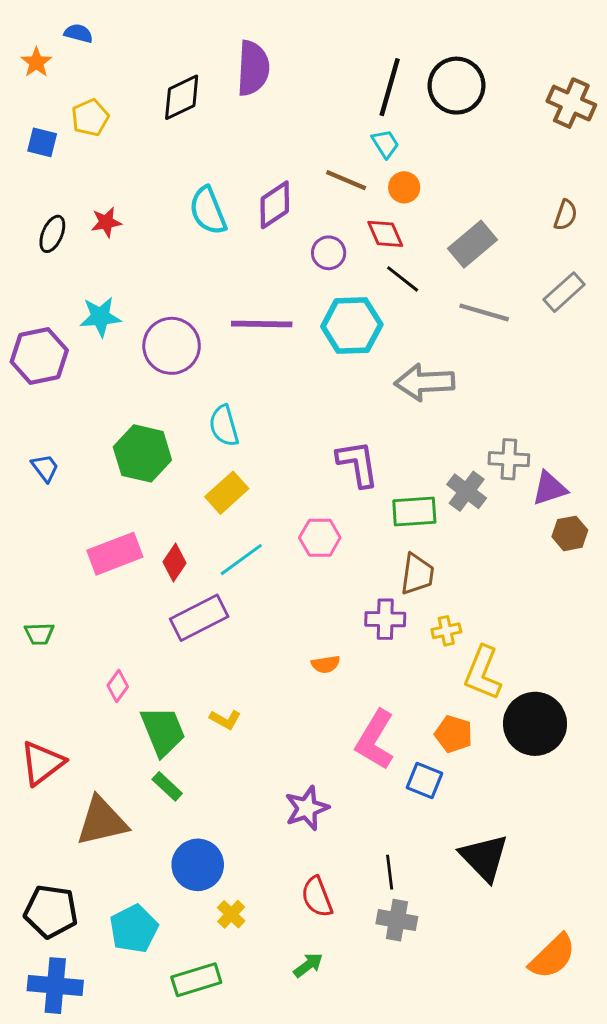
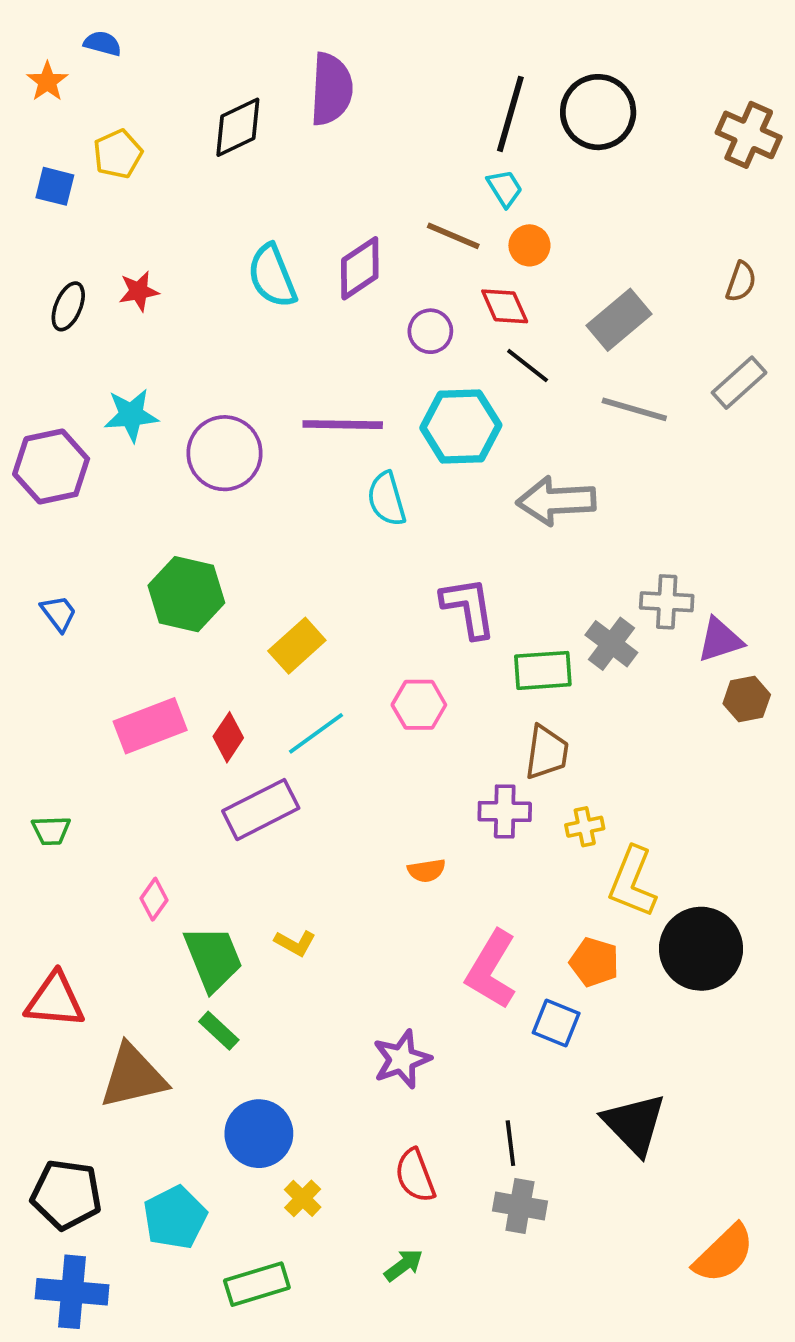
cyan semicircle: (224, 426) -> (387, 499), moved
red triangle: (42, 763) -> (55, 1000), turned 42

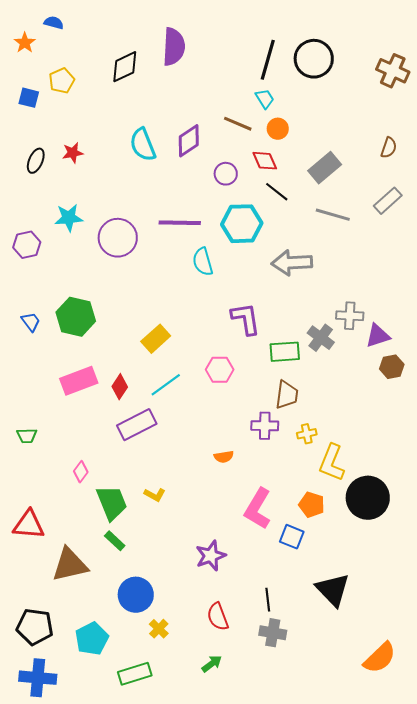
purple hexagon: (51, 467) -> (27, 245), size x0.7
green hexagon: (186, 594) -> (76, 317), moved

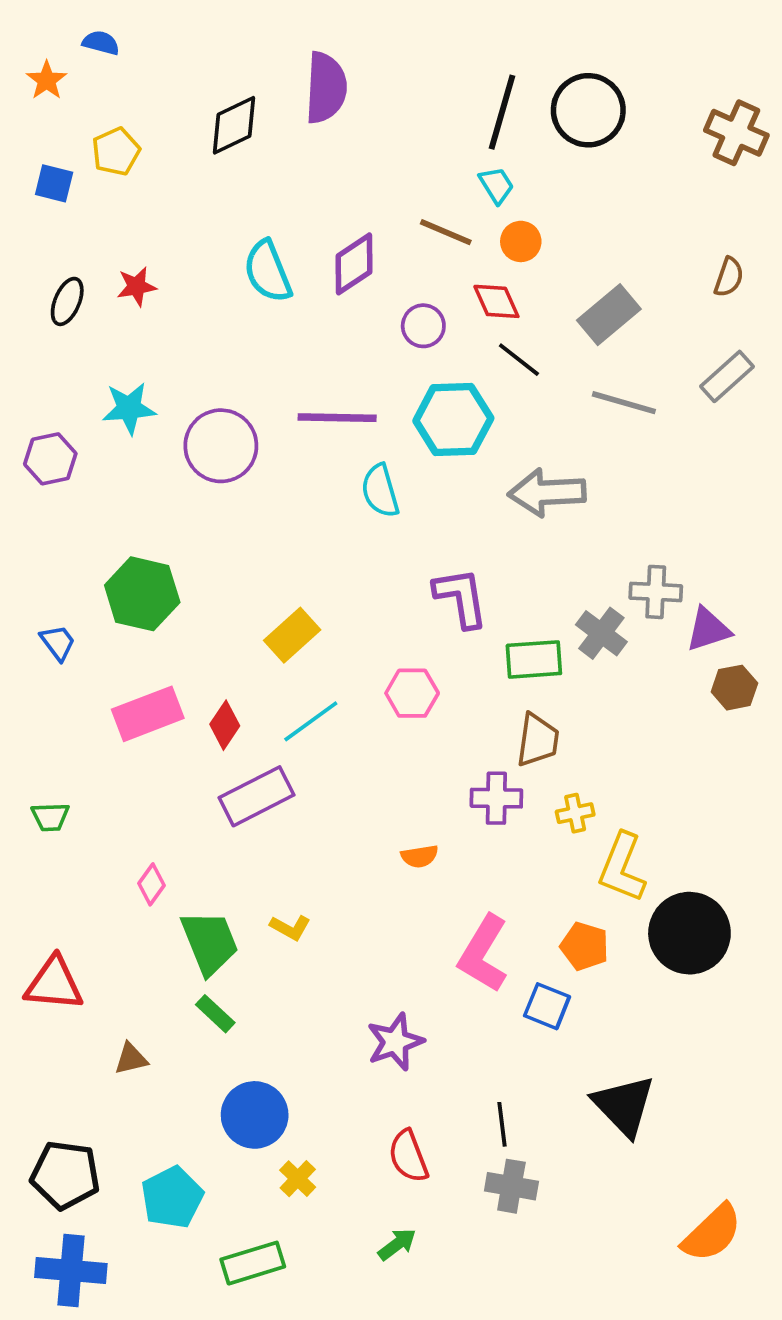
blue trapezoid: (31, 322) -> (58, 643), moved
brown triangle: (70, 565) -> (131, 1059), size x0.5

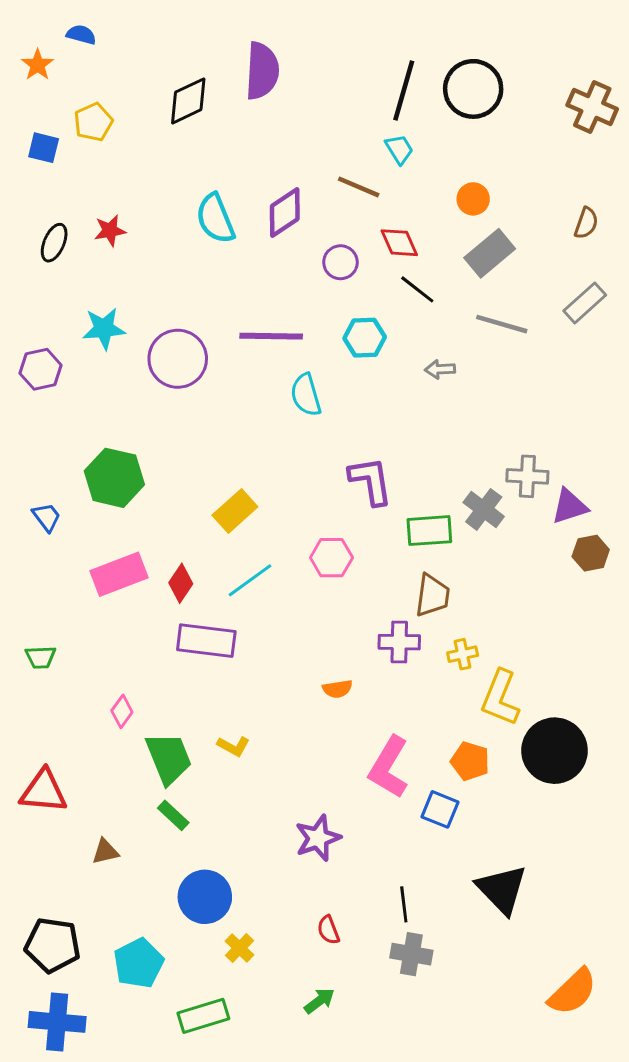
orange circle: (521, 241) -> (473, 199), moved
cyan hexagon: (453, 420) -> (365, 338), size x0.7
gray arrow: (547, 493) -> (440, 369), moved, size x0.5
purple rectangle: (256, 796) -> (206, 641), turned 34
red semicircle: (408, 1156) -> (328, 930), size x0.7

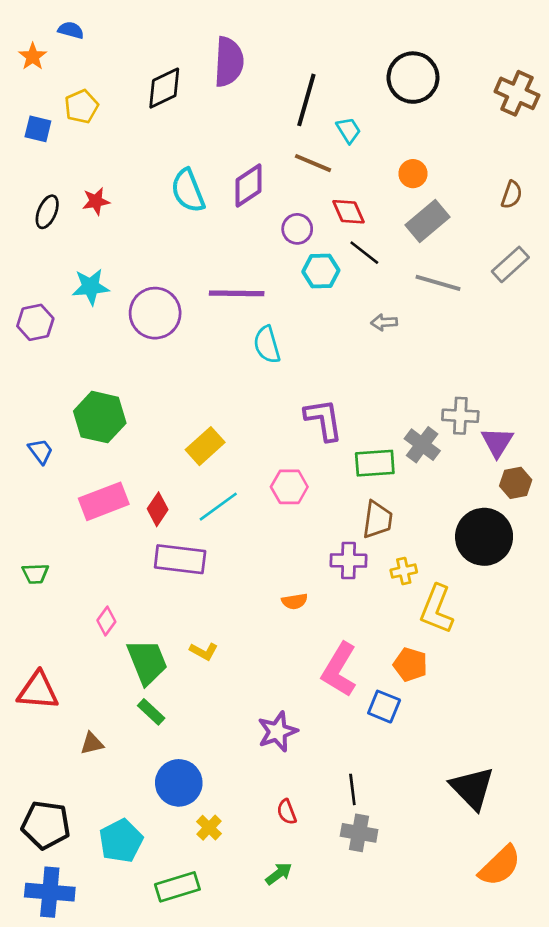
black line: (404, 90) -> (306, 100), moved
cyan hexagon: (365, 338) -> (321, 271), moved
purple triangle: (570, 506) -> (497, 442), turned -40
black circle: (555, 751) -> (484, 537), moved
black triangle: (502, 889) -> (472, 788), moved

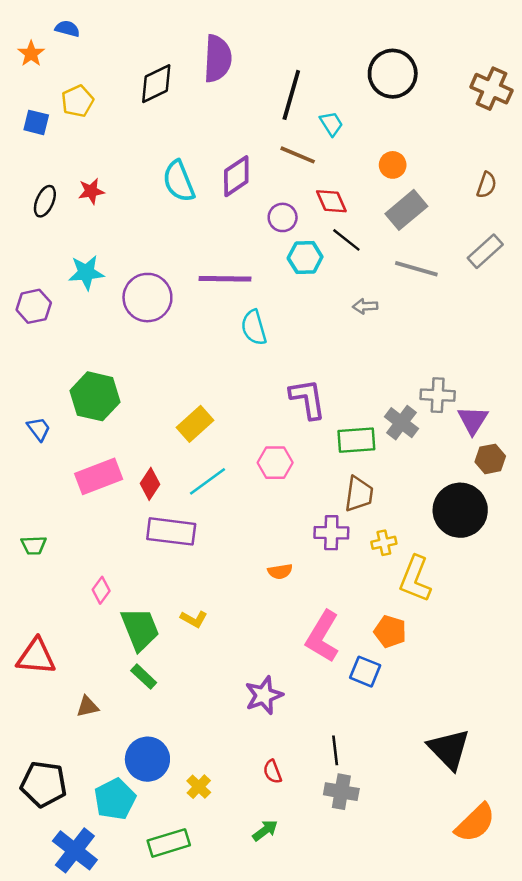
blue circle: (179, 783) -> (147, 759), moved
blue cross: (50, 892) -> (75, 850), moved, turned 33

